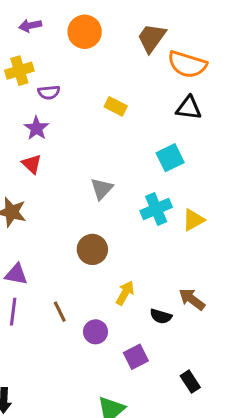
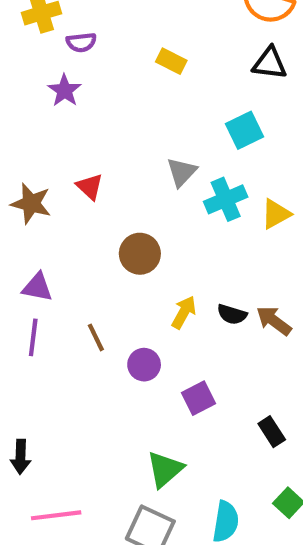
red triangle: (32, 164) -> (90, 187), moved
gray triangle: (102, 189) -> (182, 172), moved
black semicircle: (161, 316) -> (232, 314), moved

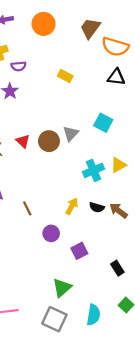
cyan square: (245, 130) -> (103, 123), moved, turned -36
cyan cross: (226, 199) -> (93, 170), moved
yellow triangle: (276, 214) -> (118, 165), moved
brown circle: (140, 254) -> (49, 141), moved
brown line: (96, 337) -> (27, 208), moved

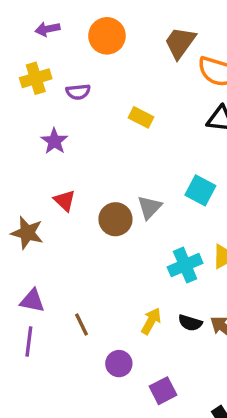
purple semicircle: (19, 66) -> (78, 92), moved
red triangle: (23, 141) -> (65, 201), moved

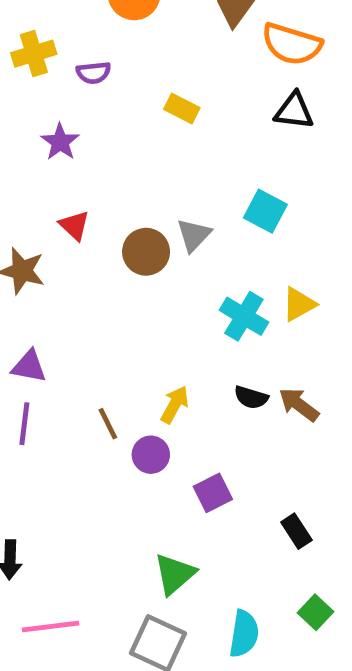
cyan cross: (185, 265) -> (244, 316), turned -36
yellow arrow: (151, 321) -> (175, 405), moved
brown line: (82, 324) -> (108, 424), moved

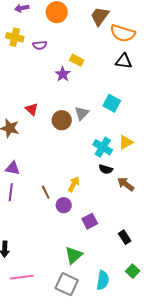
yellow cross: (34, 54) -> (15, 37), turned 30
purple star: (60, 142) -> (63, 74), moved
black semicircle: (251, 397) -> (106, 169), moved

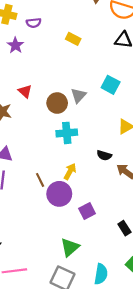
purple star: (63, 74) -> (15, 45), moved
cyan cross: (103, 147) -> (67, 133), moved, turned -36
purple circle: (64, 205) -> (59, 194), size x1.5

